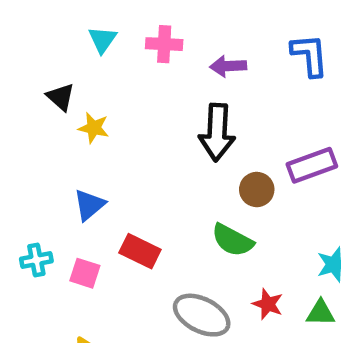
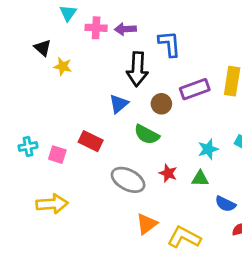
pink cross: (164, 44) -> (96, 28), moved
blue L-shape: (310, 55) -> (169, 44), moved
purple arrow: (228, 66) -> (125, 29), moved
blue triangle: (89, 205) -> (119, 104), moved

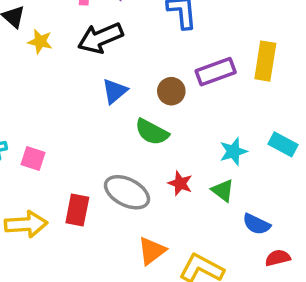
black arrow: (137, 69) -> (100, 38), moved, turned 64
red rectangle: (91, 141) -> (77, 210), moved, turned 75
green triangle: (200, 179) -> (223, 190), turned 36

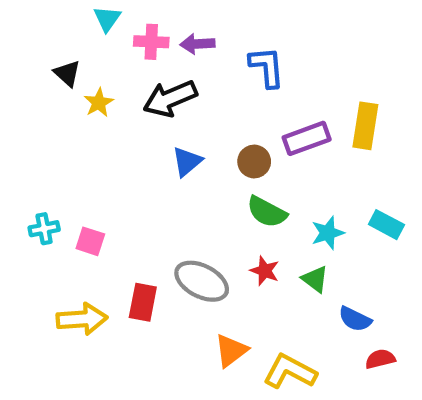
yellow star: (40, 42) -> (99, 103), turned 30
green semicircle: (152, 132) -> (267, 212), moved

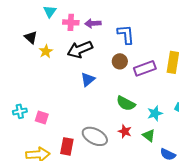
brown circle: (254, 162) -> (120, 61), moved

